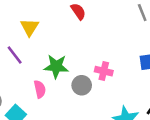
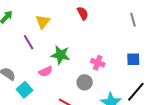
gray circle: (82, 85) -> (85, 82), moved
pink semicircle: (40, 89) -> (46, 71), turned 72

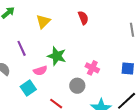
purple line: (29, 42) -> (22, 48), moved
cyan square: (24, 90) -> (28, 88), moved

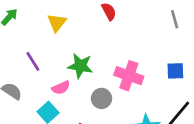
pink cross: (92, 68) -> (129, 76), size x1.5
gray circle: (77, 86) -> (102, 98), moved

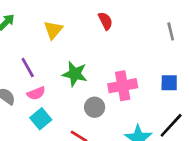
pink cross: (129, 76) -> (123, 86), turned -32
pink semicircle: (61, 88) -> (36, 93), moved

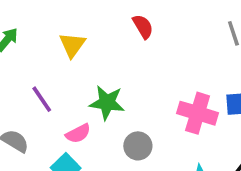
pink cross: (123, 86) -> (198, 113), moved, turned 32
pink semicircle: (36, 93) -> (78, 133), moved

